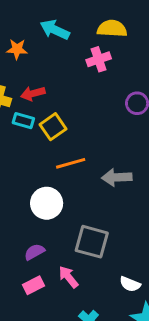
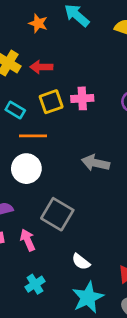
pink cross: (99, 59) -> (82, 98), moved
cyan rectangle: (23, 121) -> (15, 110), moved
orange line: (71, 163) -> (33, 136), moved

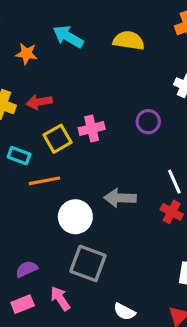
white circle: (26, 169) -> (75, 217), moved

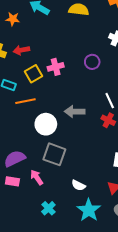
purple semicircle: (27, 269) -> (15, 159), size x1.5
pink rectangle: (23, 304) -> (12, 181), turned 32

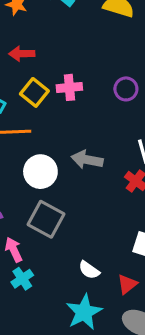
yellow square: (34, 74) -> (34, 92), turned -30
white semicircle: (78, 185) -> (89, 270), moved
cyan cross: (48, 208) -> (22, 279), moved

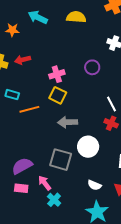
yellow square: (34, 92) -> (58, 95), moved
gray arrow: (87, 160) -> (68, 122), moved
white circle: (40, 172) -> (88, 147), moved

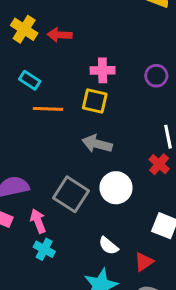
yellow square: (58, 95) -> (95, 101), turned -30
cyan cross: (54, 200) -> (44, 249), turned -32

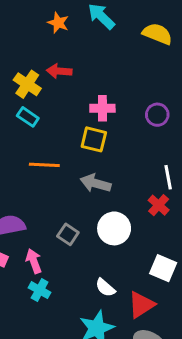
yellow cross: (24, 29) -> (27, 84), moved
orange line: (48, 109) -> (44, 165), moved
gray square: (71, 194) -> (68, 234), size x0.6
red triangle: (144, 262) -> (141, 305), size x1.4

